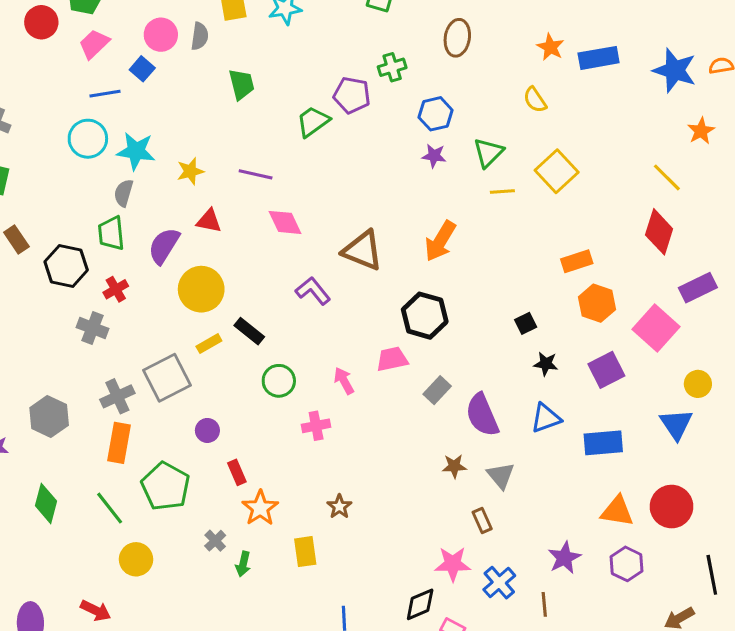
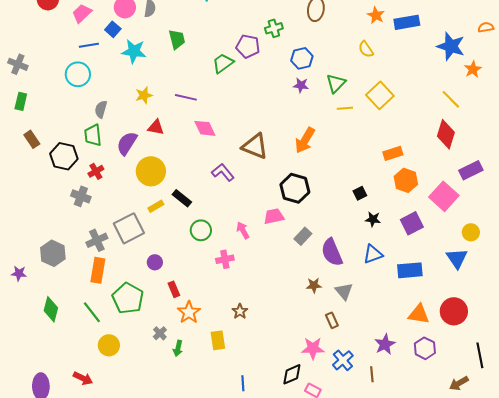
blue star: (675, 70) -> (451, 46), moved
cyan star: (136, 151) -> (134, 51), moved

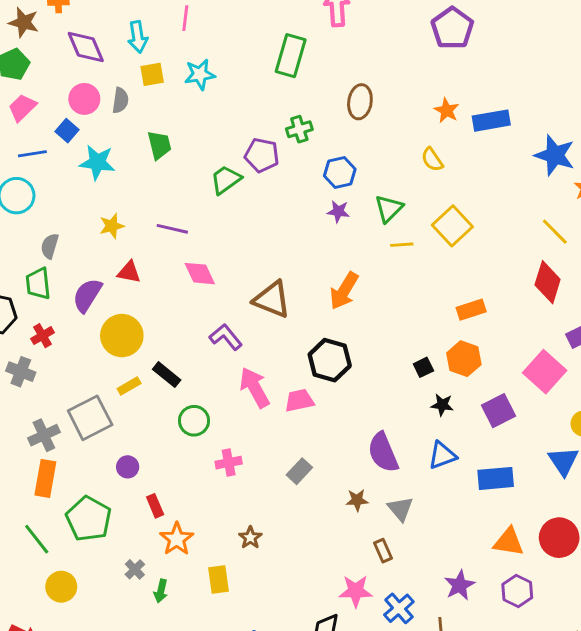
orange hexagon: (406, 180) -> (464, 359), moved
pink arrow: (243, 230) -> (255, 388), moved, size x1.6
gray rectangle: (303, 236) -> (299, 471), moved

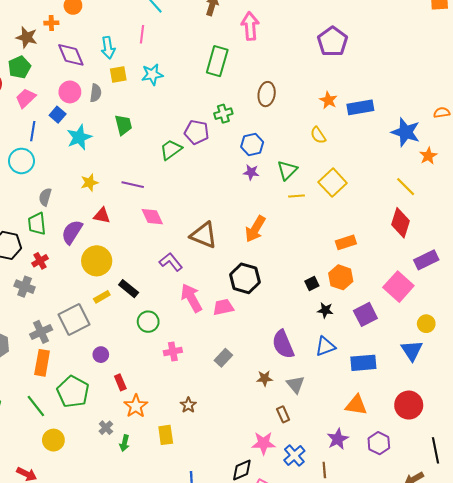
blue line: (32, 154) -> (33, 131), turned -72
cyan star: (97, 162) -> (79, 137), turned -30
orange triangle: (509, 542) -> (356, 405), moved

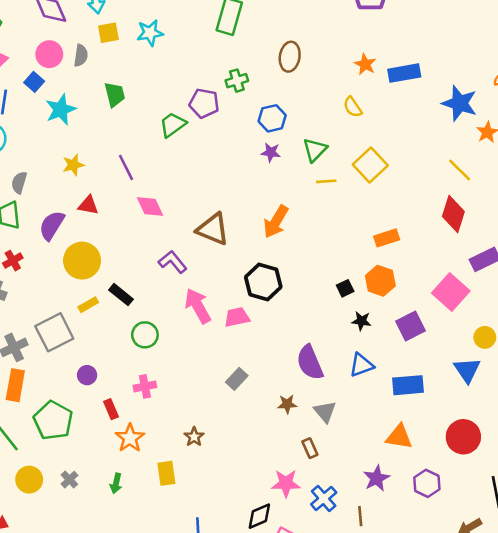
purple line: (133, 185) -> (126, 167), turned 50
pink cross: (173, 351) -> (145, 386), moved
gray cross: (106, 428) -> (69, 480), moved

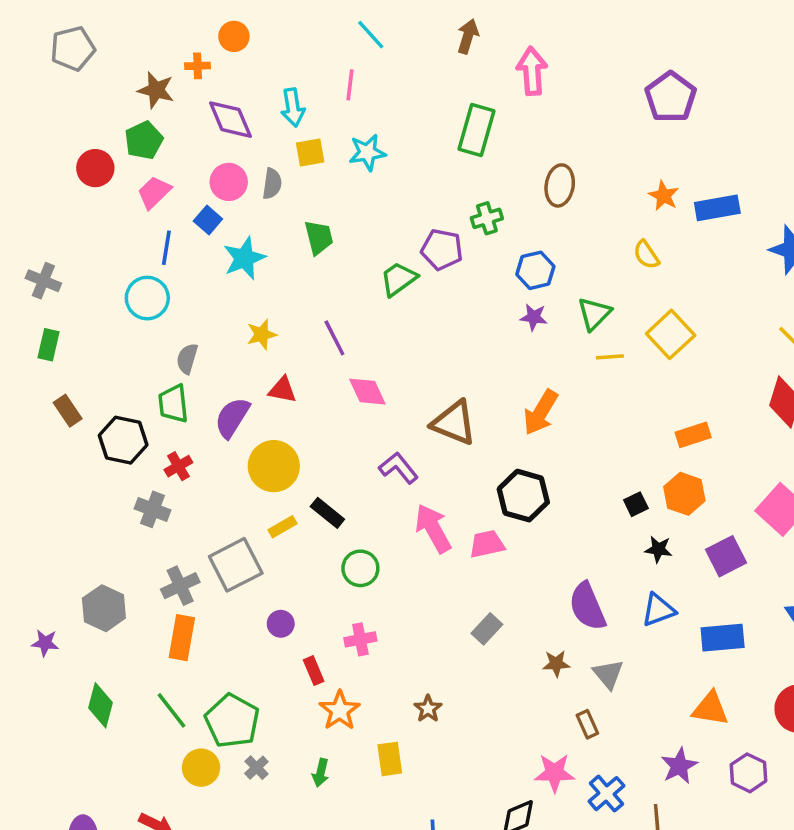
green pentagon: (53, 420) -> (232, 721), moved

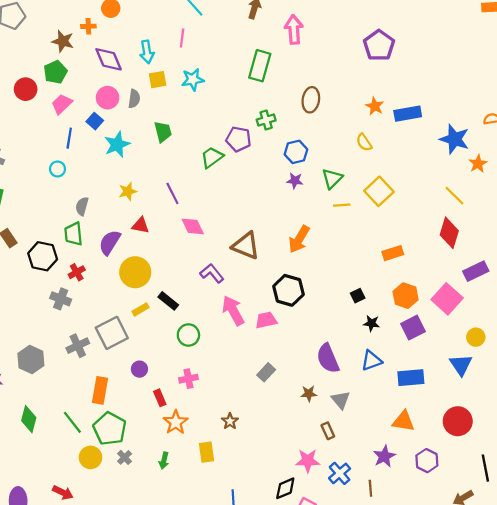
cyan circle: (147, 298) -> (58, 169), size x0.6
orange hexagon: (684, 494) -> (406, 296), moved
orange rectangle: (182, 638) -> (100, 390), moved

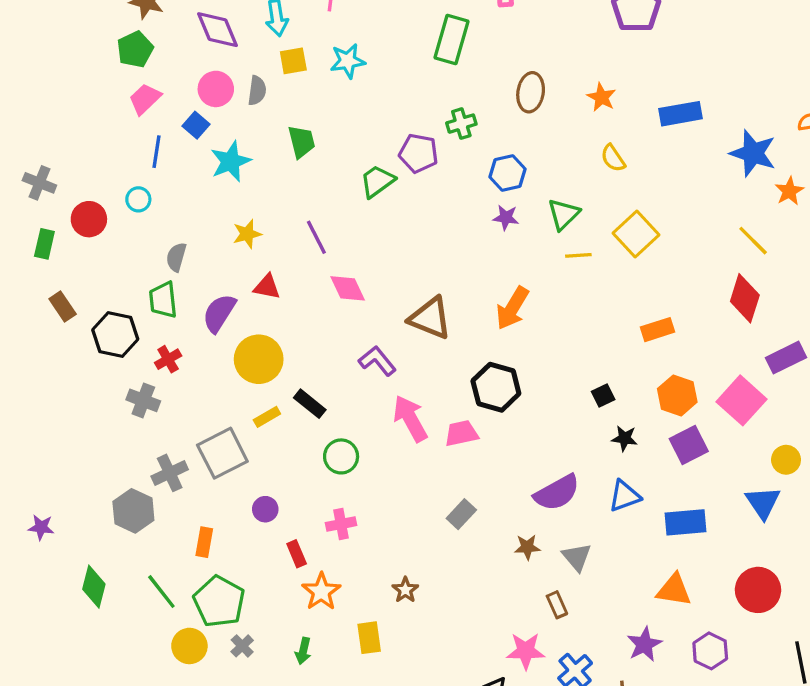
red circle: (26, 89) -> (89, 219), moved
orange star: (375, 106) -> (601, 97), moved
purple semicircle: (328, 358) -> (557, 493), turned -96
gray hexagon: (31, 359) -> (133, 511), moved
orange rectangle: (100, 390) -> (204, 542), size x0.7

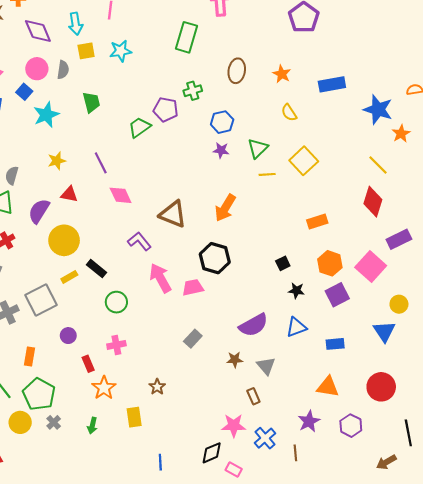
blue rectangle: (685, 522) -> (335, 344), size x0.7

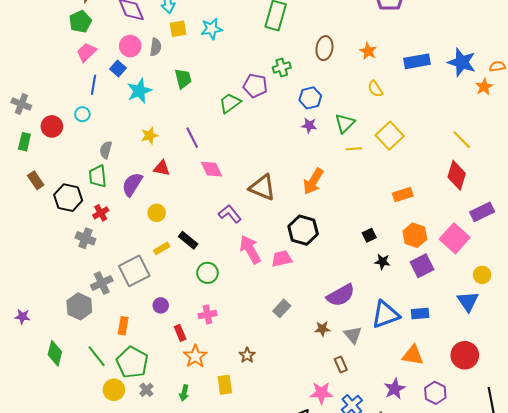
blue star: (378, 110) -> (462, 62), moved
orange star: (401, 134) -> (484, 87), moved
yellow circle: (64, 240) -> (157, 213), size x0.6
blue triangle: (296, 327) -> (385, 315), moved, size x1.4

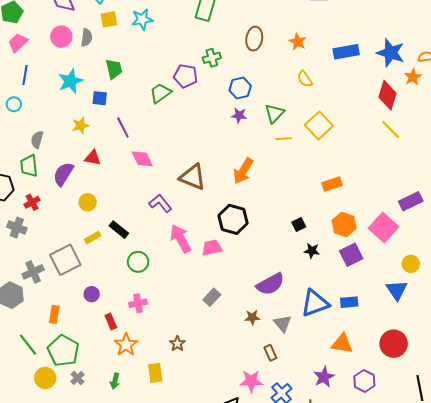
blue square: (118, 68) -> (100, 98), moved, turned -35
red diamond: (457, 175) -> (388, 95), moved

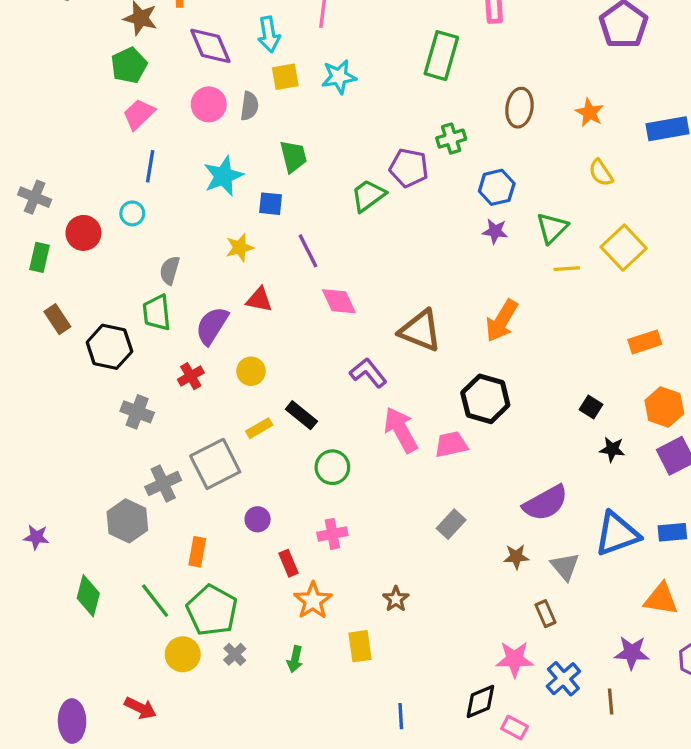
red cross: (32, 202) -> (191, 376), moved
black square: (299, 224) -> (591, 407), turned -32
purple star: (324, 377) -> (632, 653), turned 30

